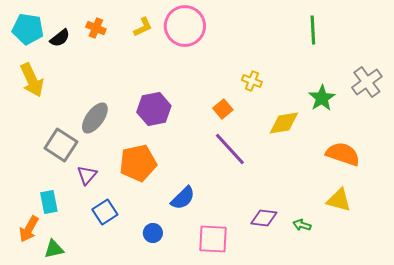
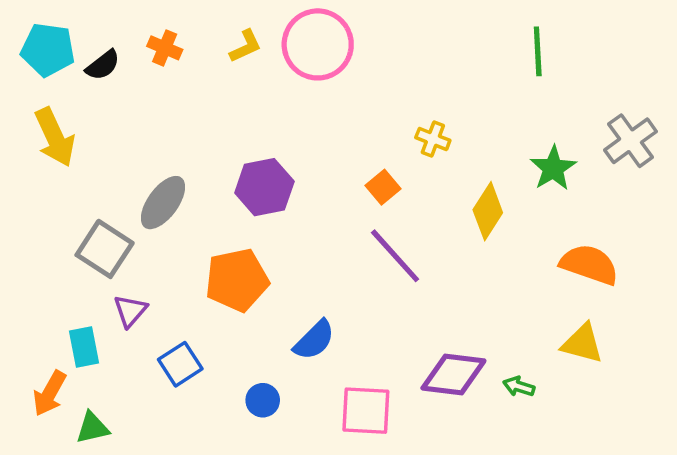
yellow diamond: (284, 123) -> (488, 211), turned -48
purple triangle: (87, 175) -> (130, 311), moved
purple diamond: (264, 218) -> (453, 374), size x1.4

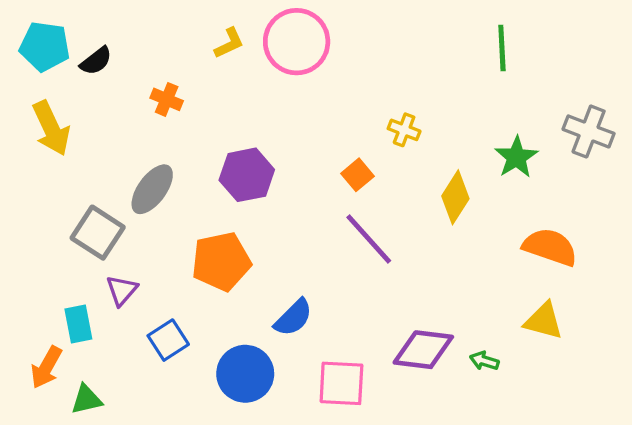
orange cross: (165, 48) -> (167, 99), moved
gray cross: (631, 141) -> (589, 131), turned -33
blue circle: (263, 400) -> (245, 374), size x1.8

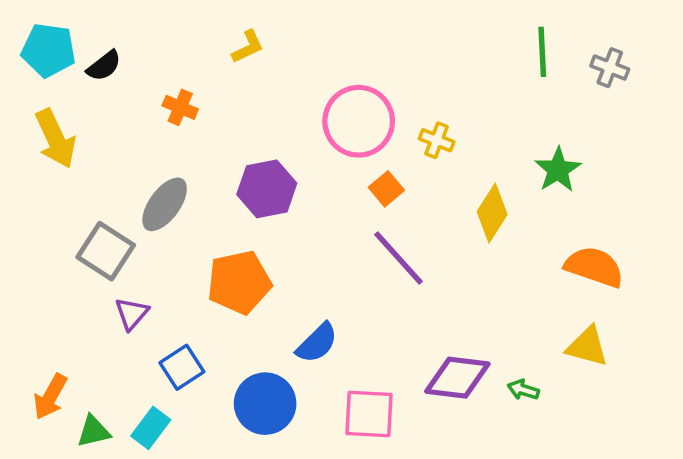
pink circle: (297, 42) -> (359, 121), moved
gray cross: (589, 131) -> (610, 68), moved, size x0.7
cyan rectangle: (78, 324) -> (151, 428), moved, turned 48

